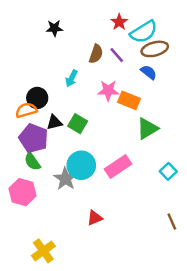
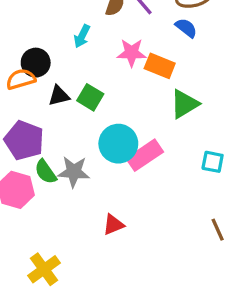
purple pentagon: (34, 138) -> (24, 140), moved
green semicircle: (32, 162) -> (46, 172), moved
cyan circle: (81, 165) -> (118, 144), moved
cyan square: (168, 171) -> (213, 162), turned -35
gray star: (65, 179) -> (74, 172), turned -30

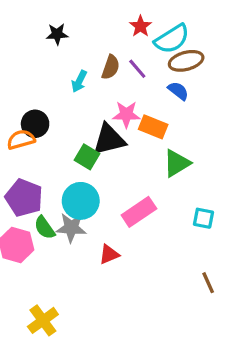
cyan arrow: (82, 36) -> (79, 81), moved
black triangle: (59, 96) -> (109, 140), moved, size x1.6
cyan circle: (118, 144) -> (81, 201), moved
red triangle: (113, 225) -> (109, 254), moved

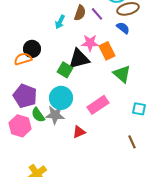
orange rectangle: (153, 127) -> (107, 51), turned 42
green triangle: (177, 163) -> (122, 74), turned -48
brown line: (208, 283) -> (132, 142), moved

